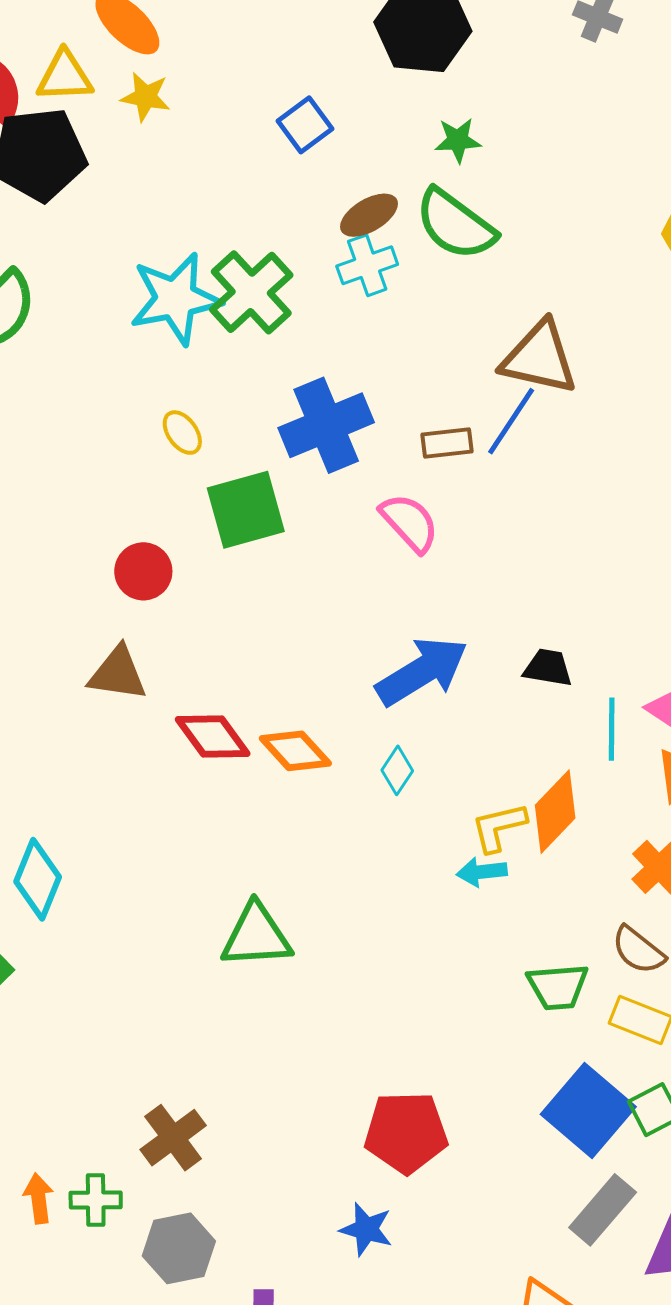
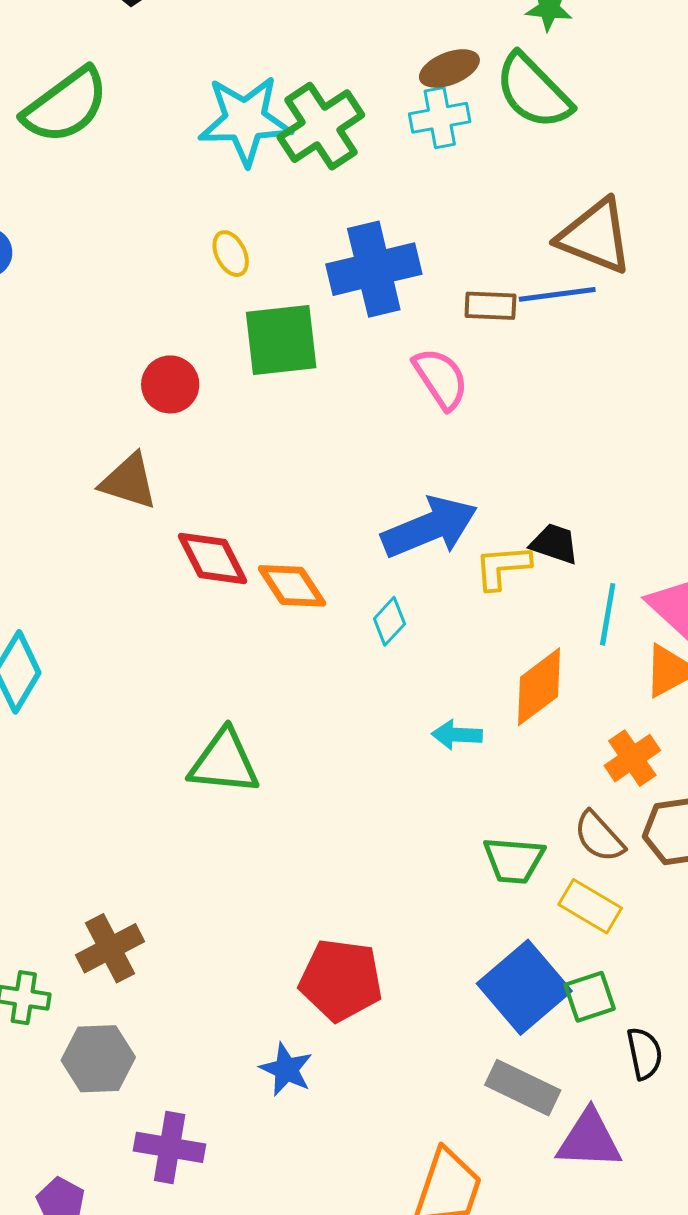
blue line: (511, 421) -> (557, 294), turned 40
yellow L-shape: (499, 827) -> (502, 567), moved
gray rectangle: (603, 1210) -> (523, 1088), turned 66

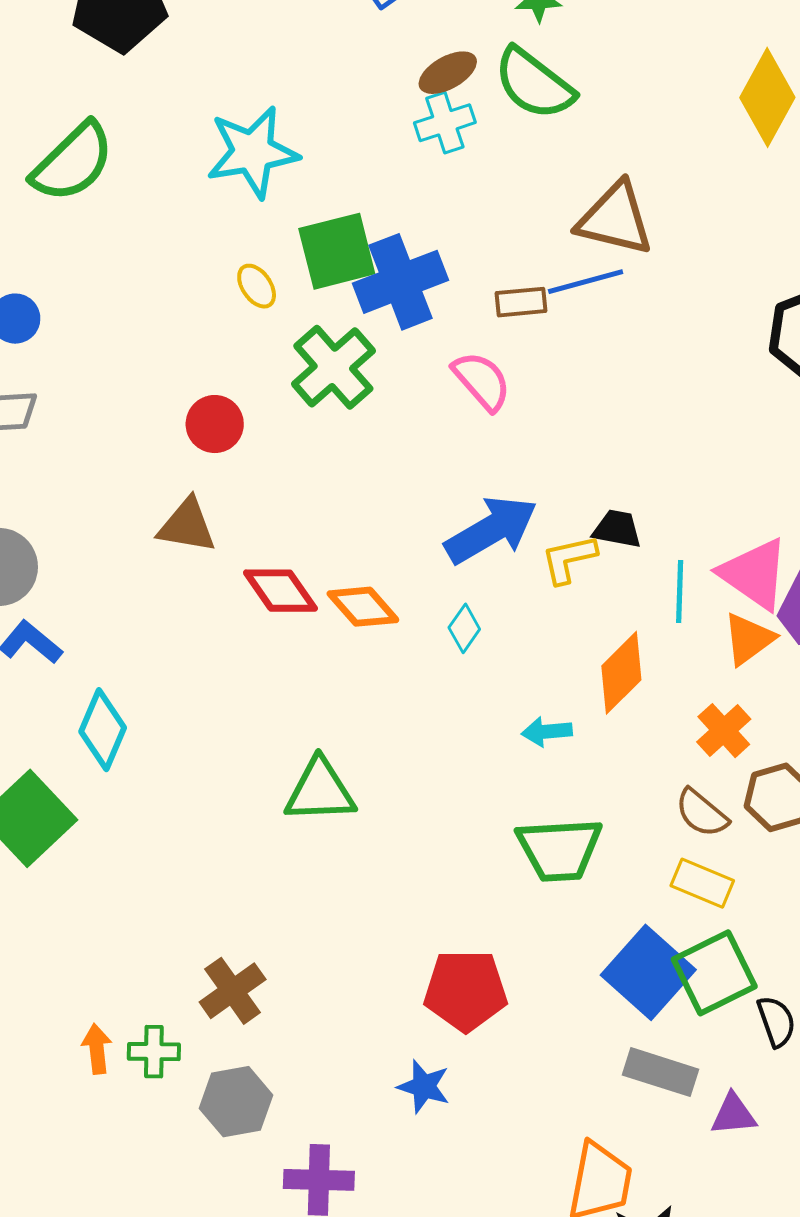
green cross: (321, 126) -> (333, 367), moved
green square: (281, 340) -> (337, 251), moved
green trapezoid: (514, 860) -> (559, 849), moved, size x1.4
green square: (590, 997) -> (714, 973), size x1.6
purple triangle: (589, 1140) -> (733, 1114), size x0.7

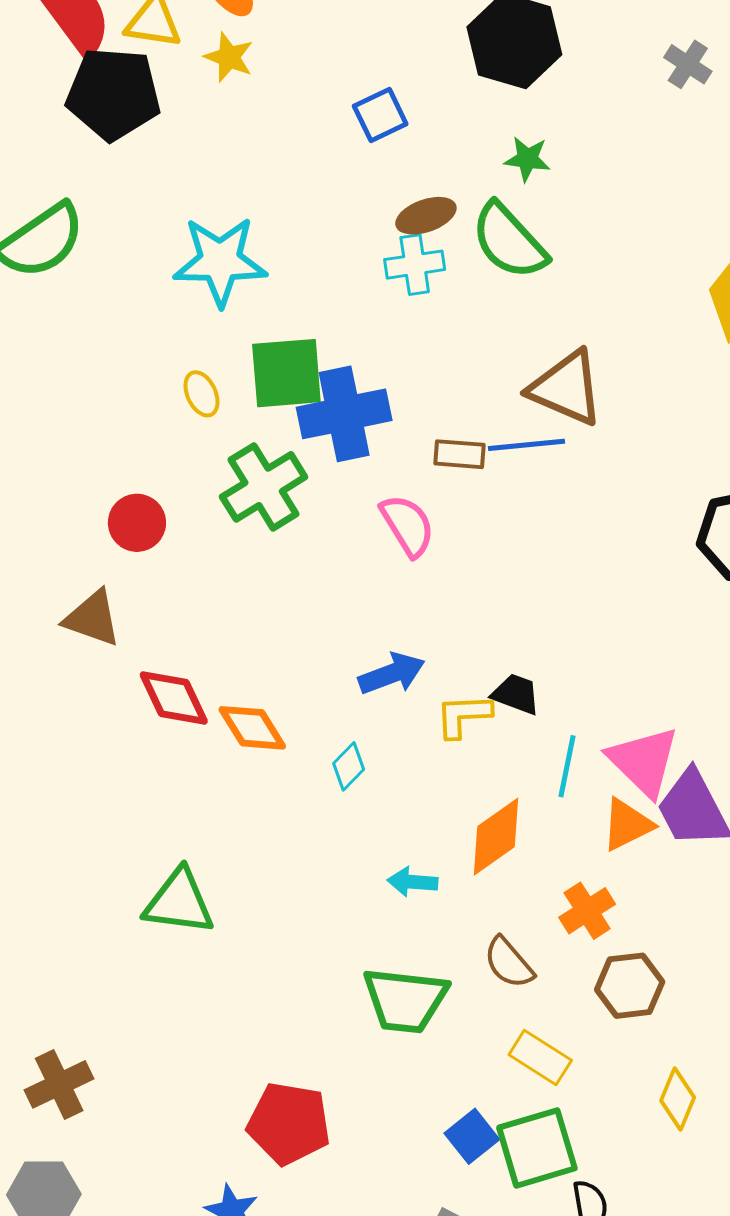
blue arrow: (491, 530) -> (392, 674), size x0.7
brown semicircle: (702, 813) -> (509, 963), moved
blue square: (648, 972) -> (472, 1136), size x0.6

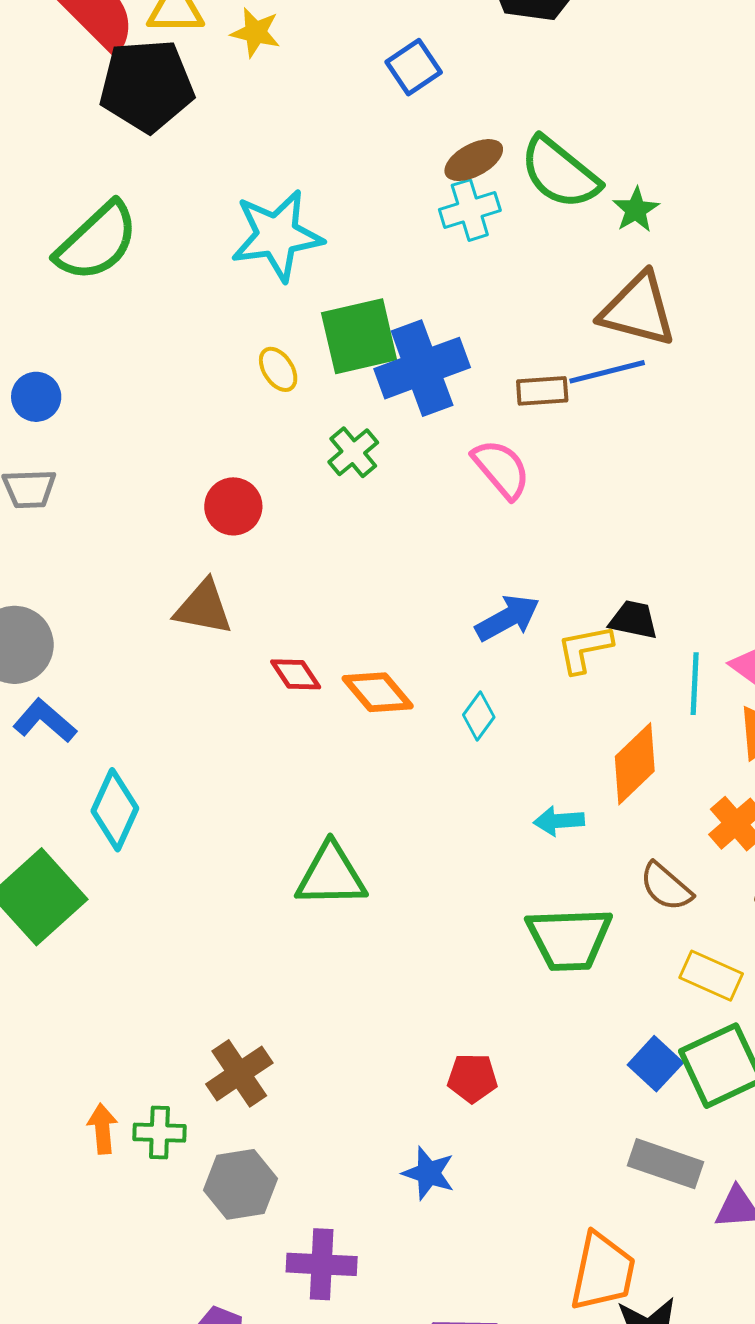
green star: (527, 159) -> (636, 210), moved, turned -30
green cross: (264, 487) -> (353, 452), size x0.6
red diamond: (174, 698) -> (296, 674), size x0.7
red pentagon: (289, 1123) -> (472, 1078), size x0.6

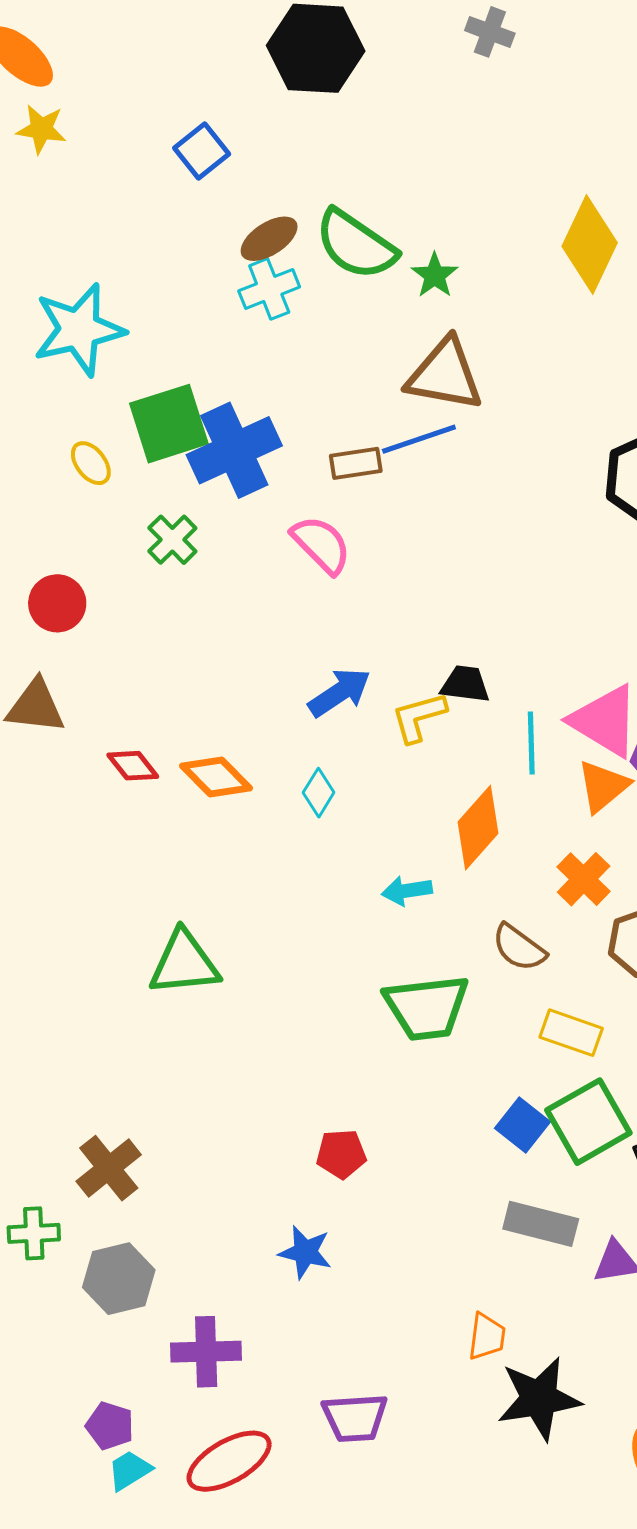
orange trapezoid: (603, 1272) -> (487, 1337), size x0.6

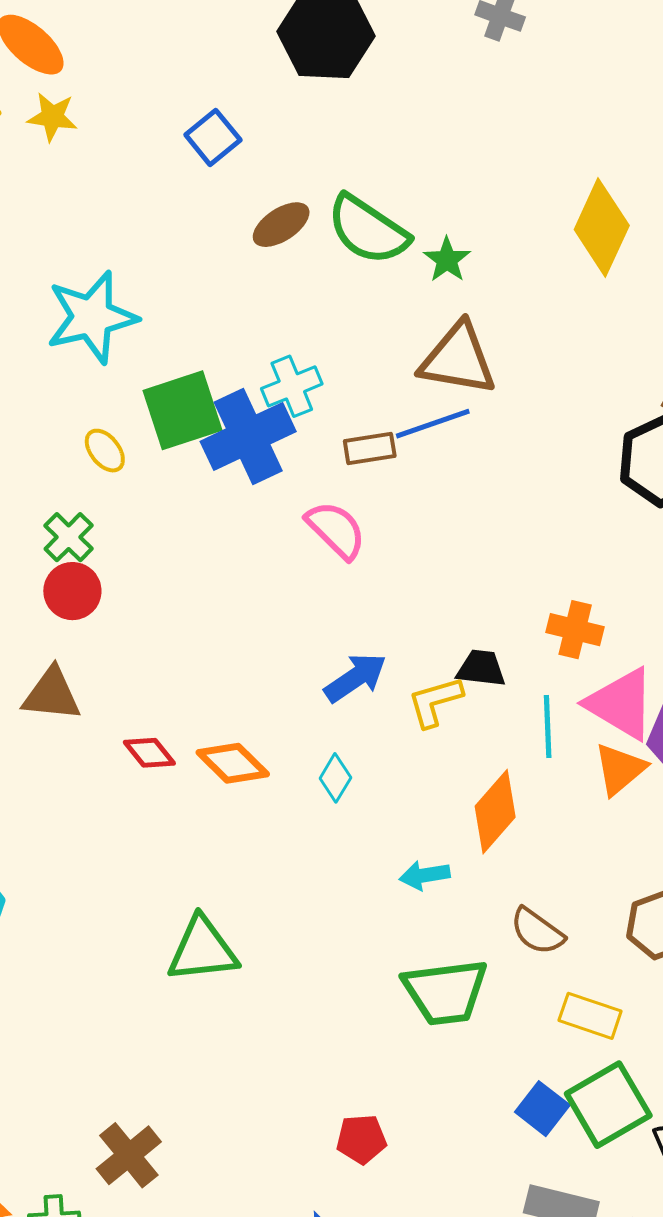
cyan cross: (269, 289) -> (292, 386), moved
green cross: (172, 540) -> (69, 537), moved
orange cross: (584, 879) -> (575, 630), moved, turned -30

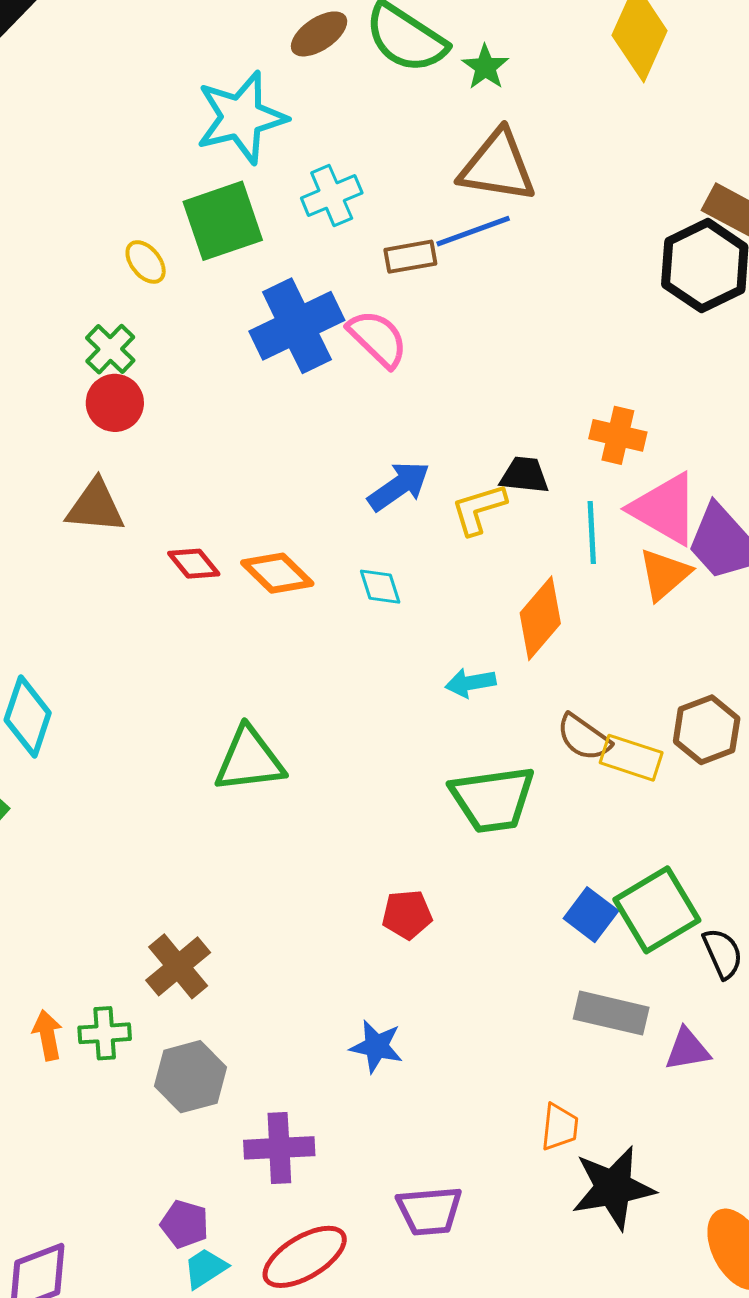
cyan star: (92, 317) -> (241, 117), moved
blue cross: (248, 436) -> (297, 326), moved
cyan diamond: (335, 778) -> (380, 587), turned -48
yellow rectangle: (590, 1016) -> (631, 758), moved
red pentagon: (361, 1139) -> (407, 915), moved

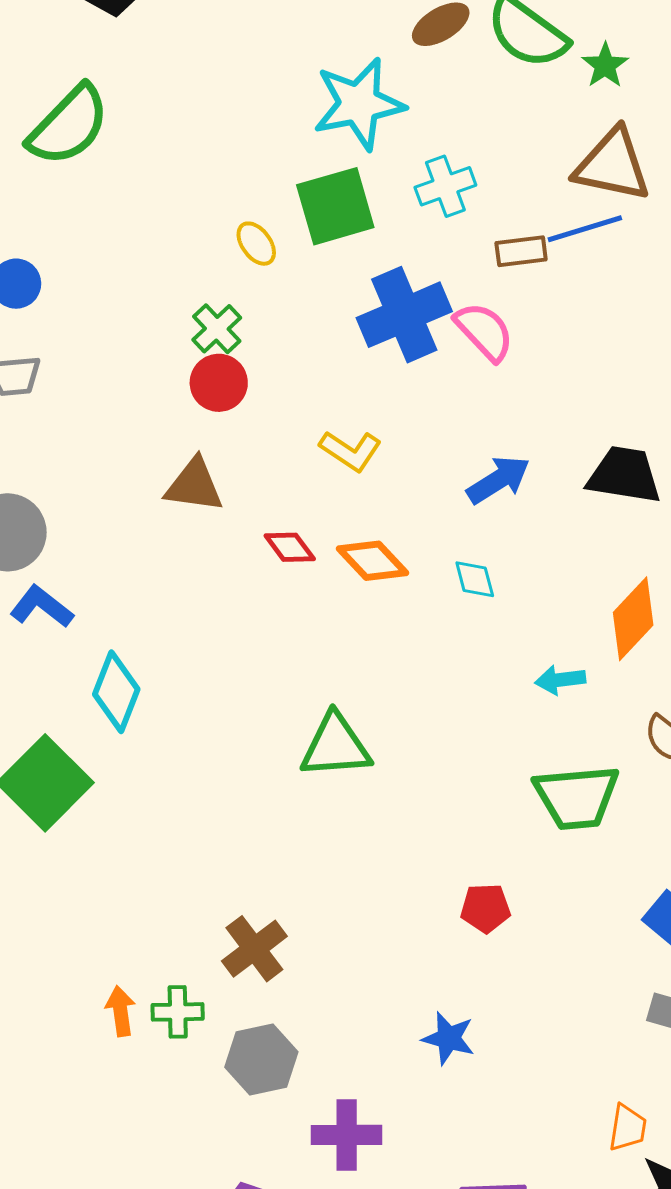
black trapezoid: (524, 475) -> (624, 475), size x1.5
yellow L-shape: (479, 509) -> (351, 451), moved, turned -132

